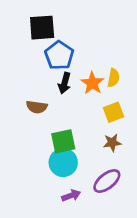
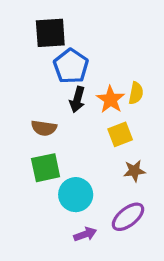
yellow square: (113, 112) -> (120, 134), moved
green square: (63, 141) -> (46, 168), moved

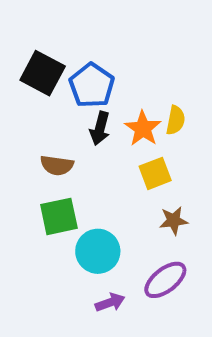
black square: (50, 33) -> (43, 73), moved, turned 32

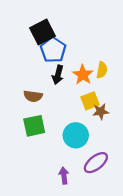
black square: (43, 73) -> (43, 32), moved, turned 35
brown star: (174, 221) -> (101, 112), moved
cyan circle: (98, 251) -> (76, 135), moved
purple arrow: (110, 302) -> (64, 176), turned -77

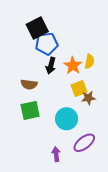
blue pentagon: (53, 50) -> (47, 44), turned 30

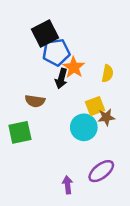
orange star: (73, 66) -> (74, 67), moved
green square: (30, 110) -> (20, 132), moved
cyan circle: (67, 119) -> (84, 127), moved

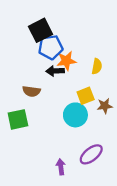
orange star: (74, 67) -> (66, 61), turned 30
black arrow: (61, 79) -> (55, 71), turned 72
brown star: (106, 117) -> (105, 106), moved

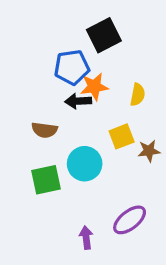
black square: (40, 30) -> (104, 35), moved
cyan circle: (75, 115) -> (85, 164), moved
green square: (18, 119) -> (46, 180), moved

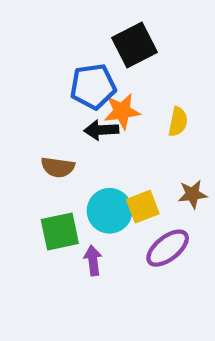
yellow square: (122, 136) -> (143, 207), moved
purple ellipse: (130, 220) -> (168, 248), moved
purple arrow: (86, 238) -> (93, 261), moved

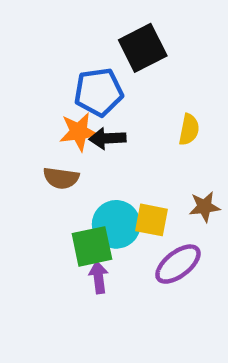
orange star: (122, 111) -> (79, 132), moved
yellow square: (143, 207) -> (151, 220), turned 32
green square: (60, 231) -> (92, 246), moved

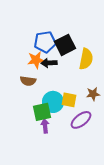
black square: (143, 48) -> (65, 45), moved
yellow semicircle: (189, 130) -> (86, 59), size x1.5

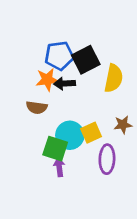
yellow square: (69, 100) -> (91, 133), turned -35
green square: (42, 112) -> (55, 149), turned 30
purple ellipse: (81, 120) -> (107, 159), turned -50

